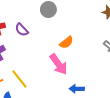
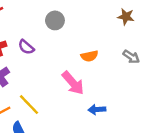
orange semicircle: (66, 42) -> (89, 56), moved, turned 32

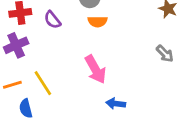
orange semicircle: (89, 56) -> (98, 22), moved

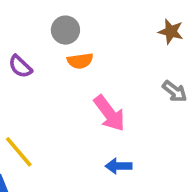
pink arrow: (95, 69) -> (109, 113), moved

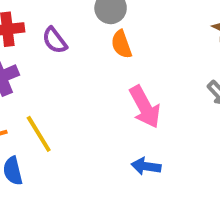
orange semicircle: (80, 61) -> (121, 44), turned 70

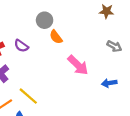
blue arrow: (146, 166) -> (109, 83), moved

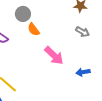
gray arrow: (114, 46) -> (83, 32), moved

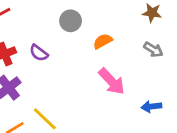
orange semicircle: (34, 29) -> (103, 41), moved, turned 96

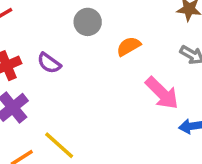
pink arrow: (112, 81) -> (162, 93), moved

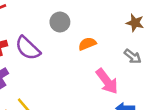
purple semicircle: (49, 63) -> (28, 48), size x1.5

